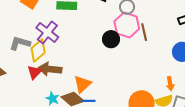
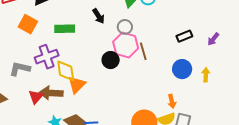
purple cross: (47, 33) -> (47, 57), turned 35
yellow diamond: (38, 51) -> (66, 71), moved, turned -55
orange triangle: (82, 84) -> (77, 85), moved

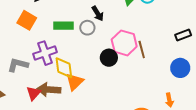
gray circle: (125, 27) -> (87, 28), moved

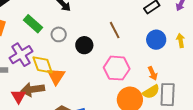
green rectangle: (63, 26) -> (33, 24), turned 54
gray circle: (87, 28) -> (59, 34), moved
pink hexagon: (124, 43) -> (117, 68), moved

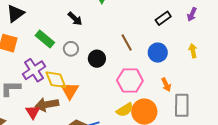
blue circle: (156, 40) -> (158, 53), moved
yellow semicircle: (151, 92) -> (125, 110), moved

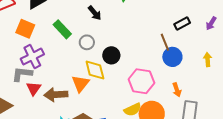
brown line: (127, 43) -> (165, 42), moved
purple cross: (34, 70) -> (32, 57), moved
yellow diamond: (56, 80) -> (95, 70), moved
red triangle: (33, 112) -> (34, 89), moved

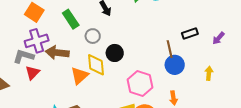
brown arrow: (56, 95) -> (57, 53), moved

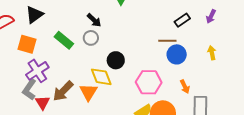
gray circle: (93, 36) -> (91, 38), moved
brown line: (170, 49) -> (167, 41), turned -60
brown arrow: (57, 53) -> (63, 91), moved, turned -35
gray L-shape: (24, 56) -> (29, 89), turned -55

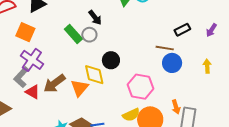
green rectangle: (64, 40) -> (73, 34), moved
purple cross: (37, 71) -> (32, 60), turned -30
orange arrow: (185, 87) -> (176, 107), moved
red triangle: (43, 103) -> (33, 92), turned -35

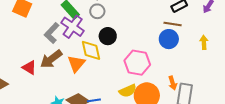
gray circle: (89, 35) -> (97, 11), moved
brown line: (165, 48) -> (173, 24), moved
purple cross: (32, 60) -> (73, 27), moved
gray L-shape: (21, 77) -> (52, 33), moved

